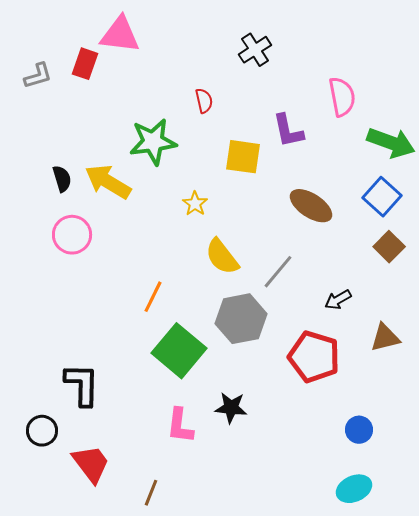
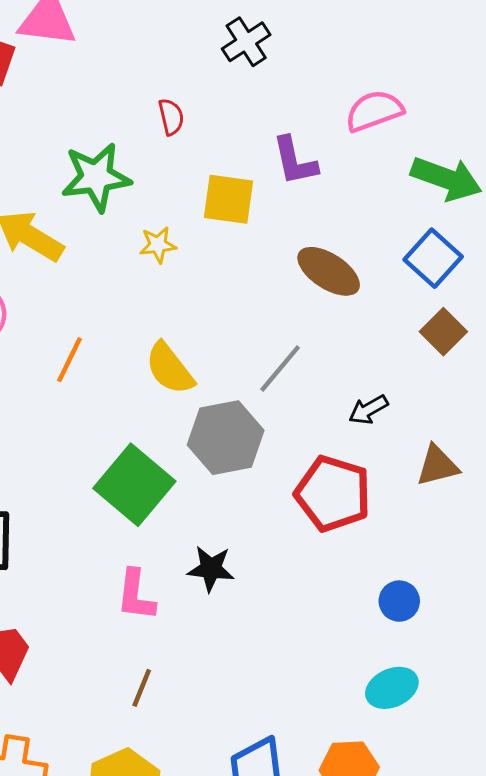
pink semicircle: (342, 97) -> (374, 111), turned -99
yellow star: (195, 204) -> (158, 245), moved, turned 30
yellow semicircle: (222, 257) -> (170, 368), moved
orange line: (153, 297) -> (70, 360), moved
brown line: (151, 493) -> (142, 688), moved

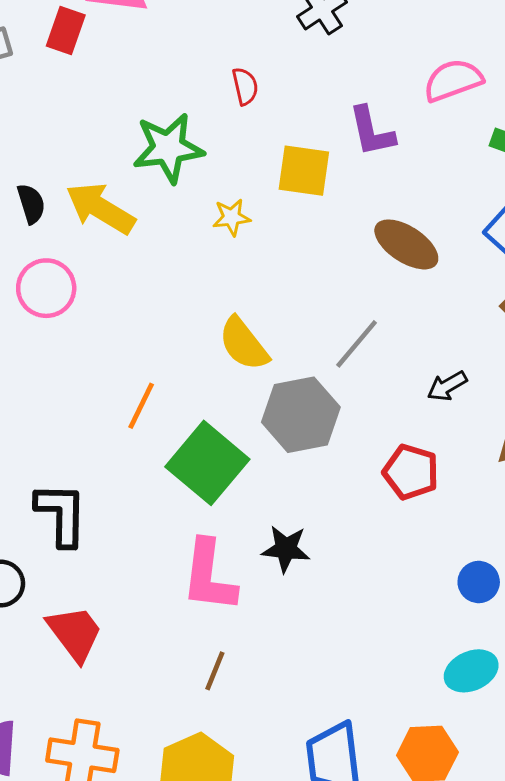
orange line: (70, 360) -> (141, 406), moved
red pentagon: (333, 494) -> (411, 472), size x0.7
pink L-shape: (136, 595) -> (209, 576), size x1.4

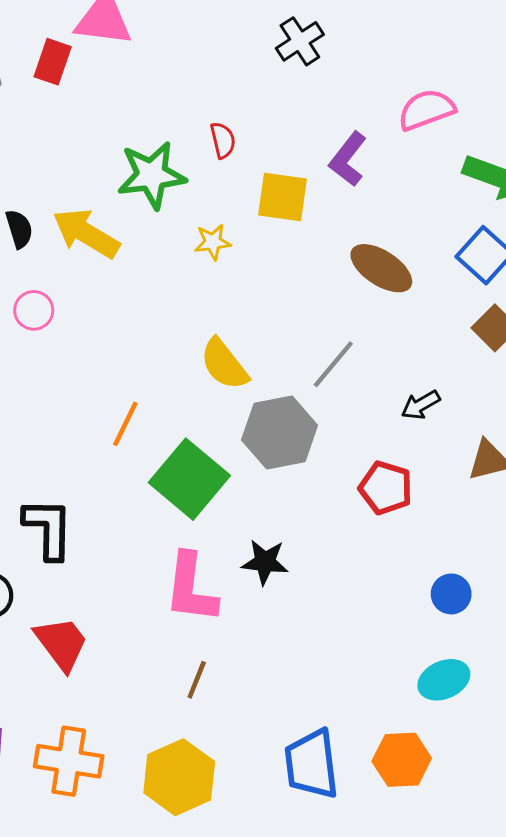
red semicircle: (245, 86) -> (223, 140), moved
purple L-shape: (372, 131) -> (348, 159), turned 50
pink circle: (46, 288) -> (34, 310), size x0.7

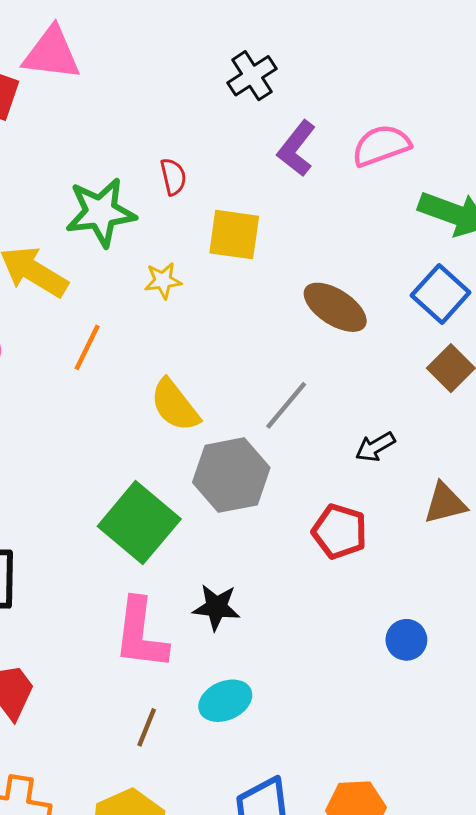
purple L-shape: (348, 159) -> (297, 148), moved
orange line: (125, 424) -> (87, 347), moved
cyan ellipse: (444, 680) -> (225, 701), moved

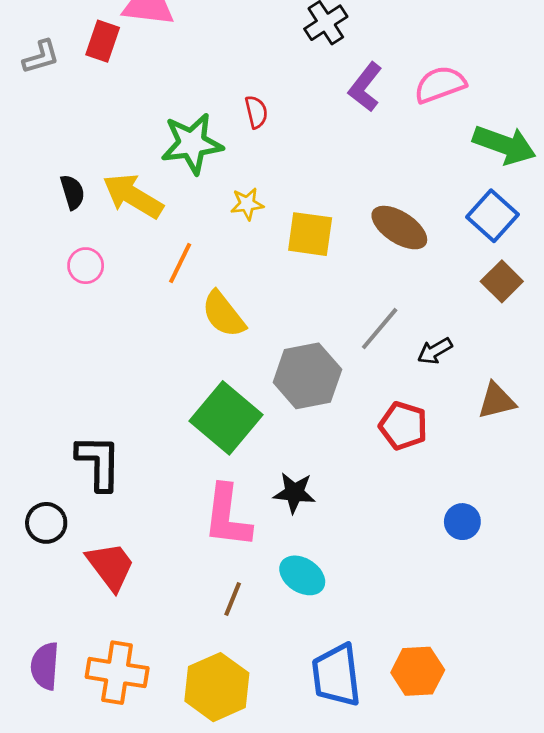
yellow square: (234, 235) -> (310, 234), moved
yellow semicircle: (175, 405) -> (223, 314), moved
gray line: (286, 405) -> (380, 329), moved
cyan ellipse: (225, 701) -> (302, 575), turned 57

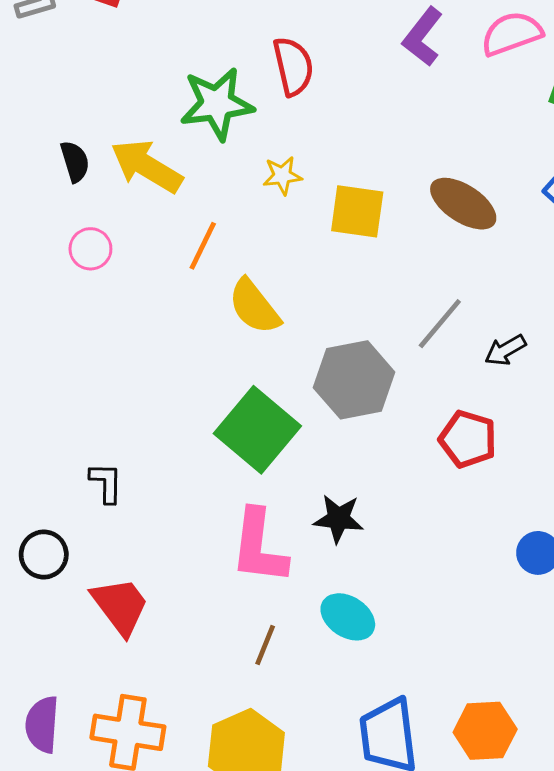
red semicircle: (256, 112) -> (293, 66), size x1.5
black L-shape: (99, 463) -> (106, 483), size x0.6

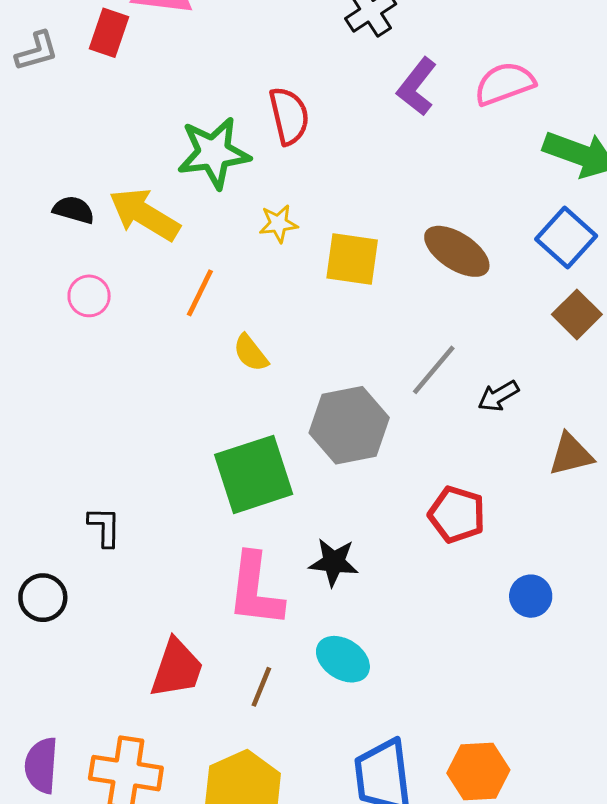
black semicircle: (75, 161) -> (74, 210), turned -57
yellow semicircle: (254, 307) -> (251, 353), size x0.7
green square: (257, 430) -> (254, 474), turned 32
red pentagon: (468, 439) -> (457, 515), moved
red trapezoid: (120, 606) -> (177, 668), moved, turned 56

